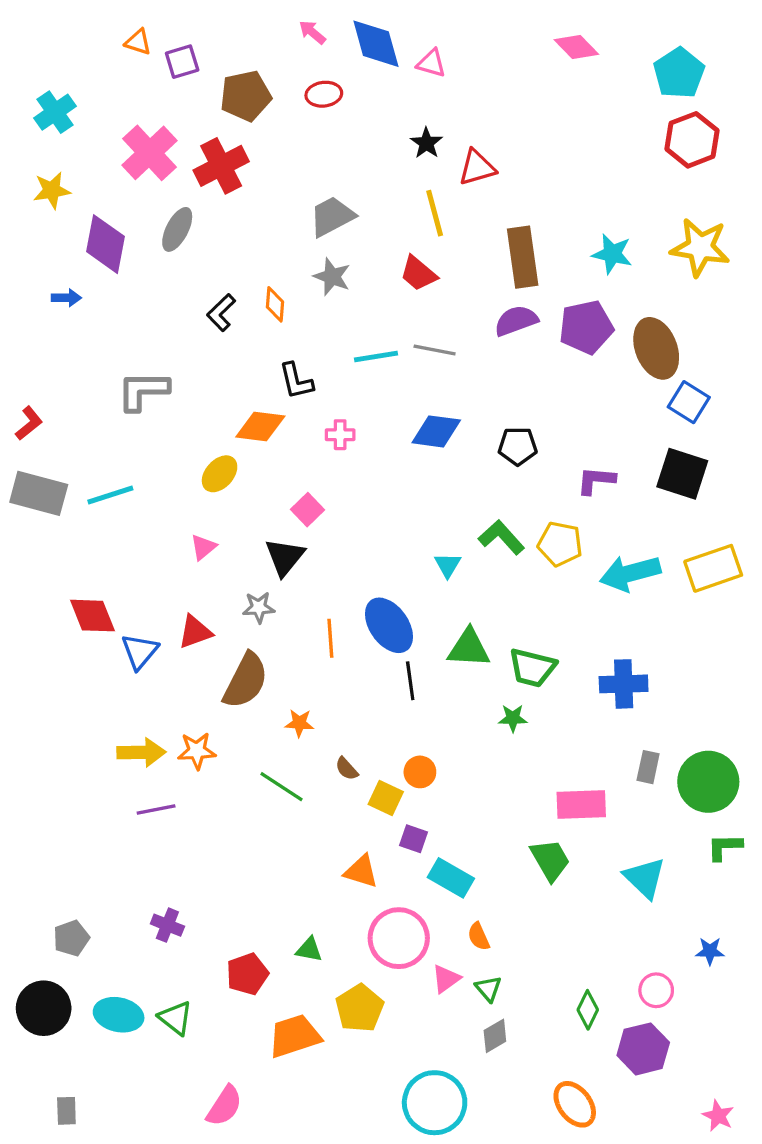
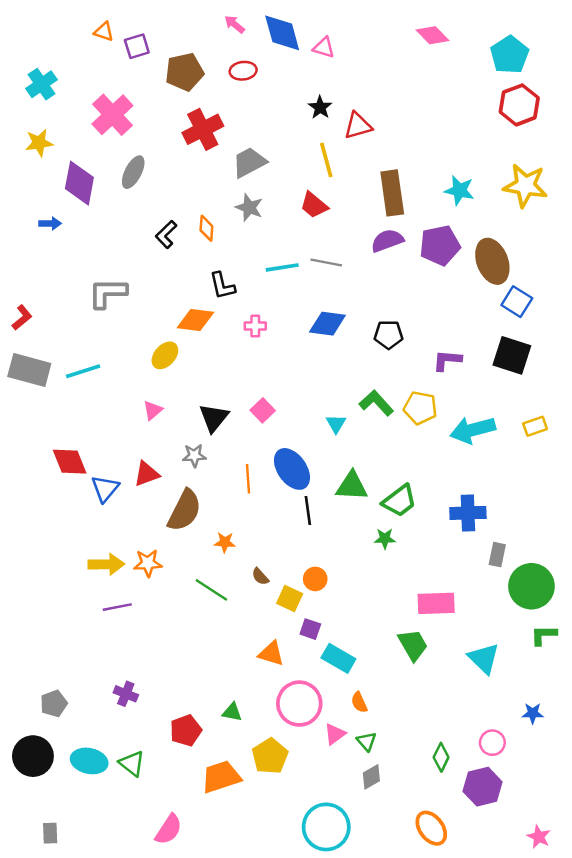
red cross: (221, 166) -> (203, 129), moved
pink square: (308, 510) -> (263, 410), moved
yellow rectangle: (713, 568) -> (535, 426), size x0.6
green trapezoid: (532, 668) -> (399, 501), turned -51
gray rectangle: (648, 767) -> (497, 555), moved

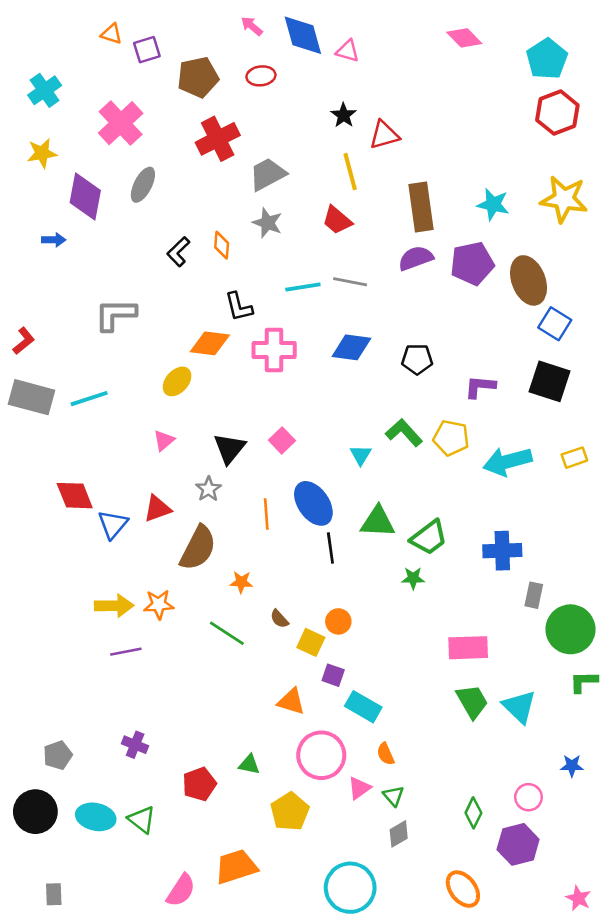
pink cross: (255, 326) -> (274, 350), size x1.8
gray star: (194, 456) -> (209, 489), turned -30
green trapezoid: (413, 645) -> (472, 701), moved
orange trapezoid: (221, 777) -> (236, 867), moved

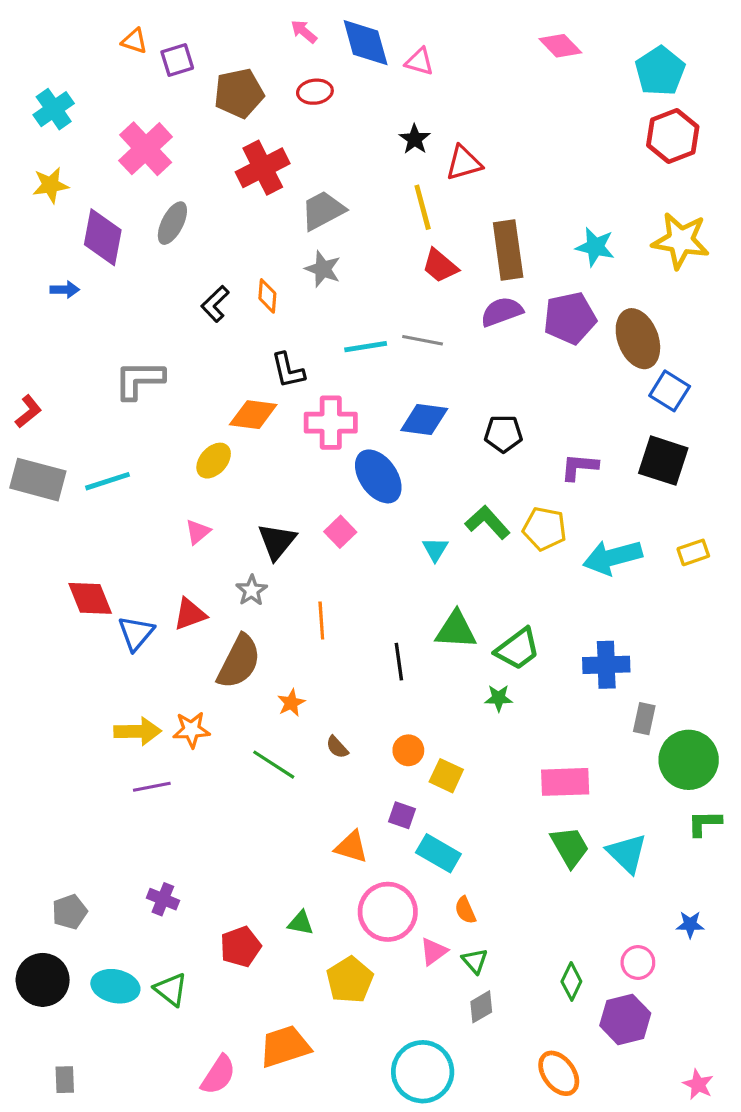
red trapezoid: (337, 220) -> (440, 266), moved
blue ellipse: (313, 503) -> (378, 476), moved
orange star: (241, 582) -> (291, 703), turned -30
yellow square: (311, 642) -> (446, 776), moved

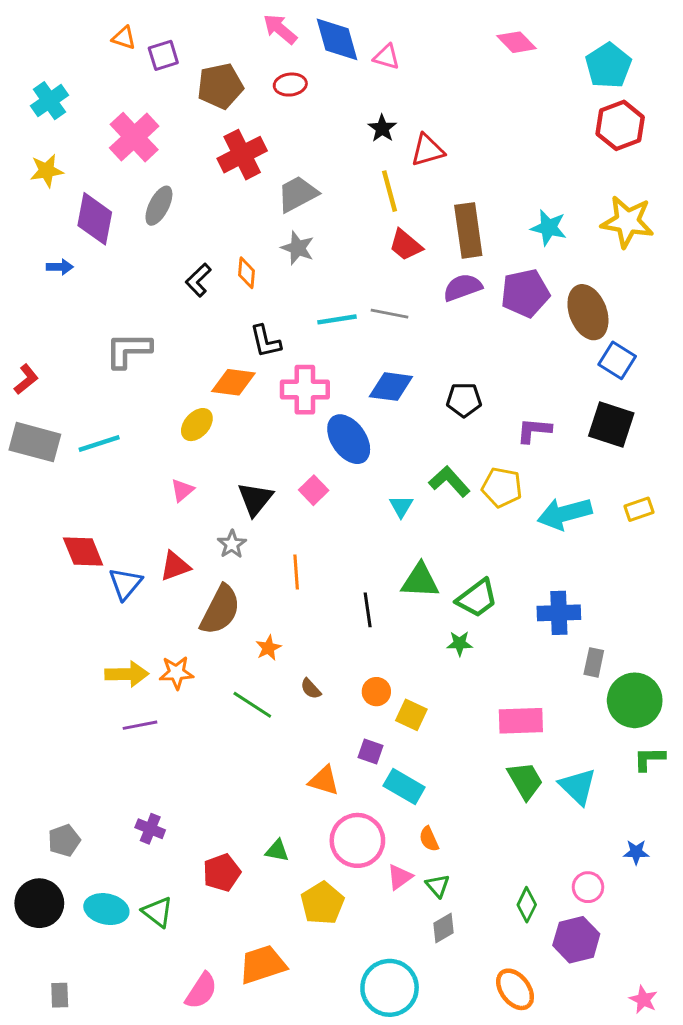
pink arrow: (304, 32) -> (280, 29), size x1.4

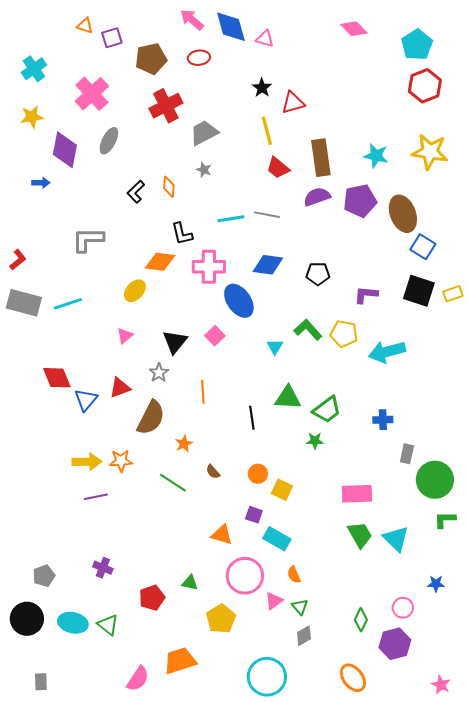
gray star: (298, 248) -> (204, 170), size x0.7
yellow rectangle: (639, 509) -> (453, 294), moved
blue cross: (559, 613) -> (383, 420), size x0.7

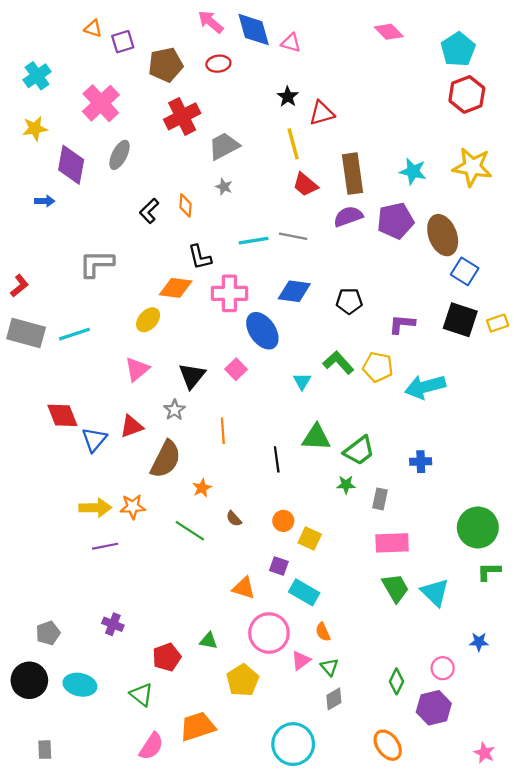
pink triangle: (125, 336) -> (137, 369), size x1.4
gray rectangle: (407, 454) -> (380, 499), moved
green triangle: (108, 625) -> (141, 695), moved

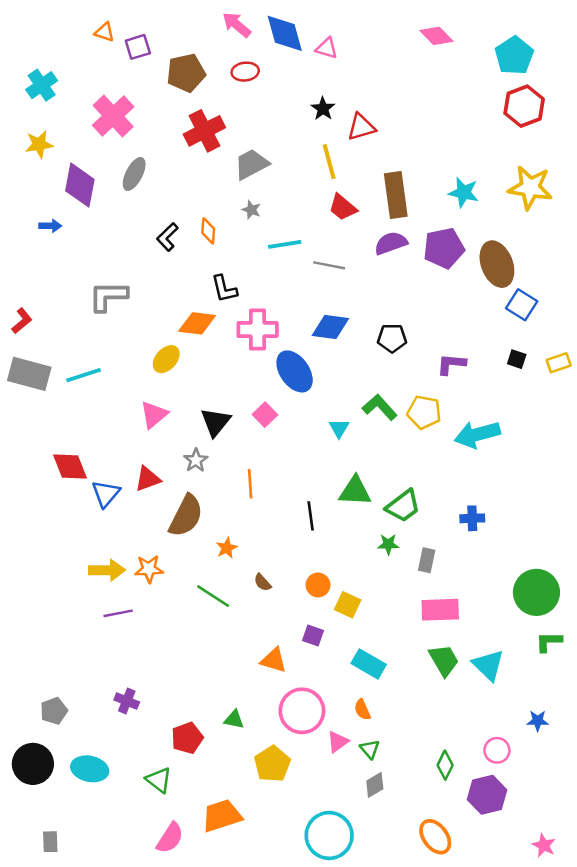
cyan line: (254, 241) -> (285, 244), moved
black square: (460, 320) -> (517, 359), size x0.5
cyan rectangle: (304, 592) -> (369, 664), moved

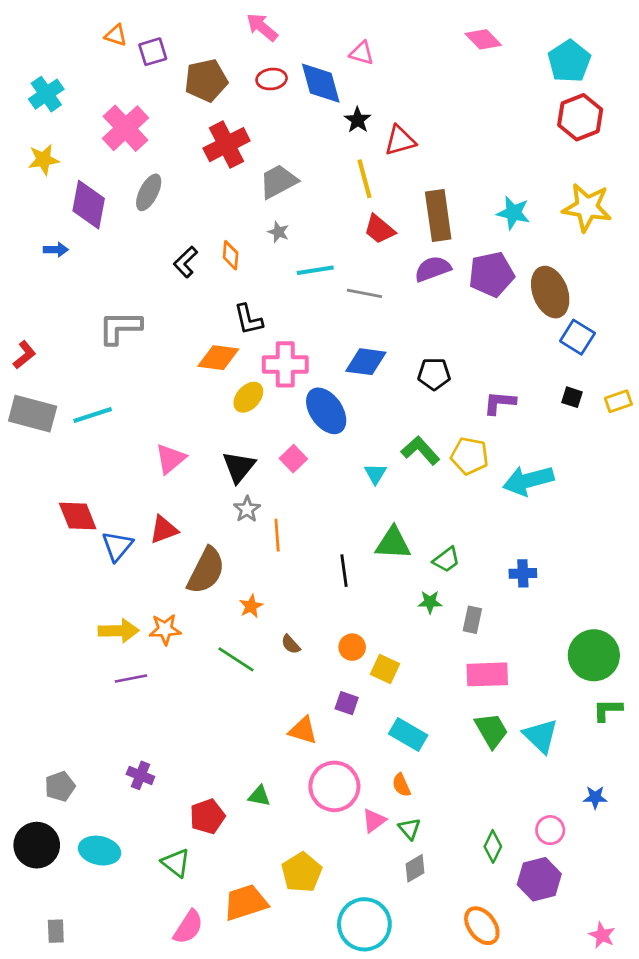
blue diamond: (285, 33) -> (321, 83), moved
yellow ellipse: (166, 359) -> (248, 397), moved
gray star: (196, 460) -> (247, 509), moved
green trapezoid: (403, 506) -> (446, 560), size x0.7
yellow pentagon: (272, 764) -> (302, 872), moved

